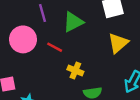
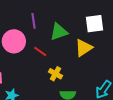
yellow triangle: (118, 43) -> (84, 48), moved

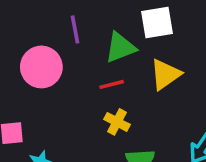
white square: (95, 24) -> (157, 23), moved
red line: (40, 51) -> (112, 84), moved, turned -48

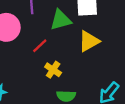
red line: (112, 84) -> (40, 46), moved, turned -35

